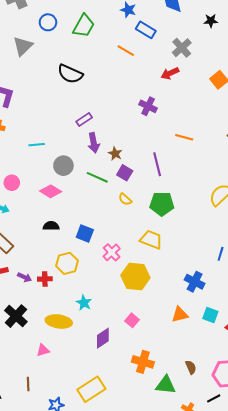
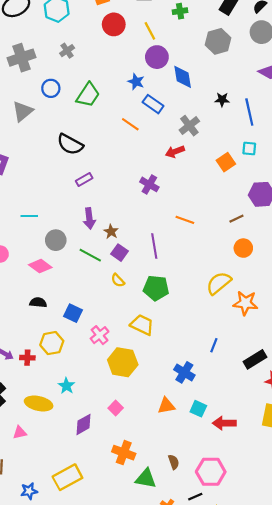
purple rectangle: (84, 120) -> (84, 180), moved

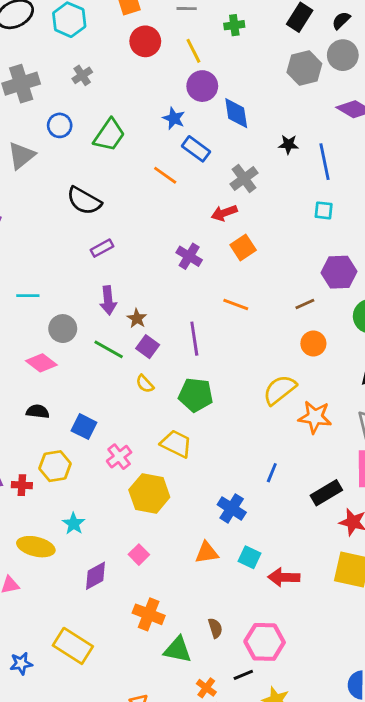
gray hexagon: (218, 41) -> (304, 68), moved
orange square: (226, 162) -> (243, 247), moved
yellow rectangle: (67, 477) -> (73, 646), turned 60

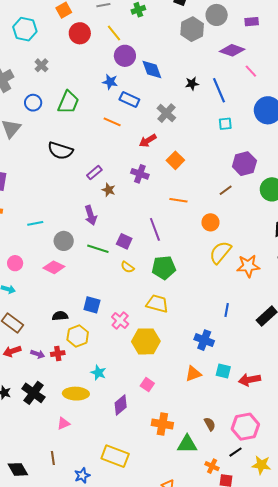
red arrow: (224, 213) -> (148, 141), moved
purple rectangle: (102, 248) -> (94, 173), moved
brown star: (137, 318) -> (109, 190), moved
orange circle: (313, 344) -> (210, 222), moved
black semicircle: (38, 412) -> (60, 316), moved

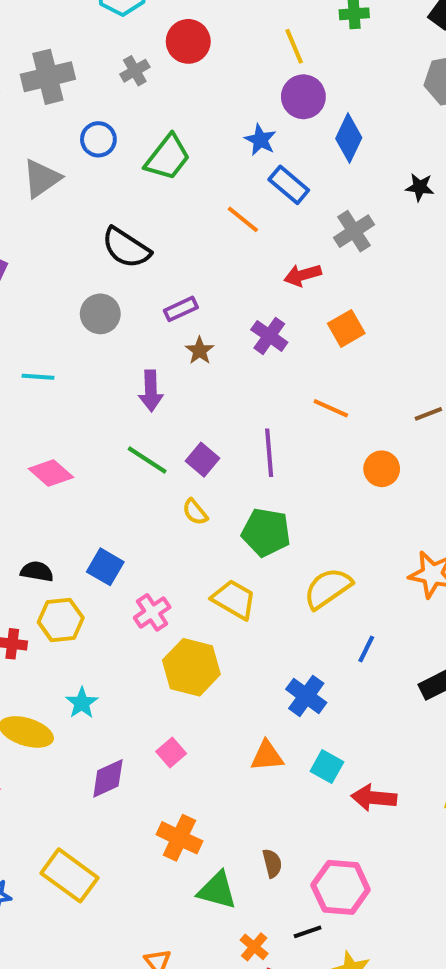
red circle: (80, 33) -> (188, 41), moved
blue diamond: (152, 70) -> (349, 138), turned 30
gray circle: (64, 241) -> (100, 314), moved
yellow semicircle: (220, 252) -> (328, 588), moved

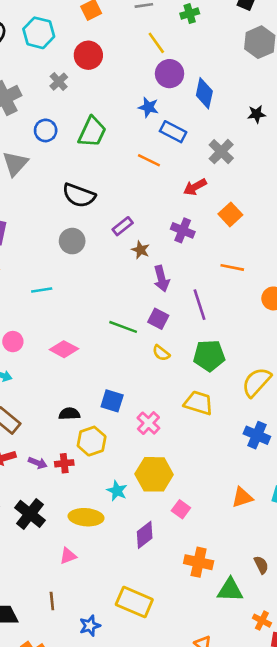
purple arrow: (151, 391) -> (162, 279), moved
yellow hexagon: (191, 667) -> (154, 474), moved
blue cross: (306, 696) -> (257, 435), moved

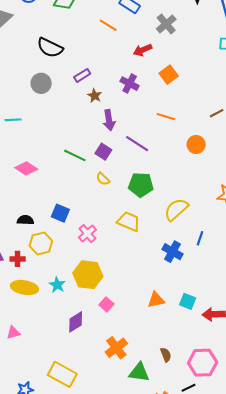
purple line: (200, 305) -> (137, 144), turned -45
yellow ellipse: (86, 517) -> (24, 287), moved
orange cross: (199, 562) -> (116, 348), turned 35

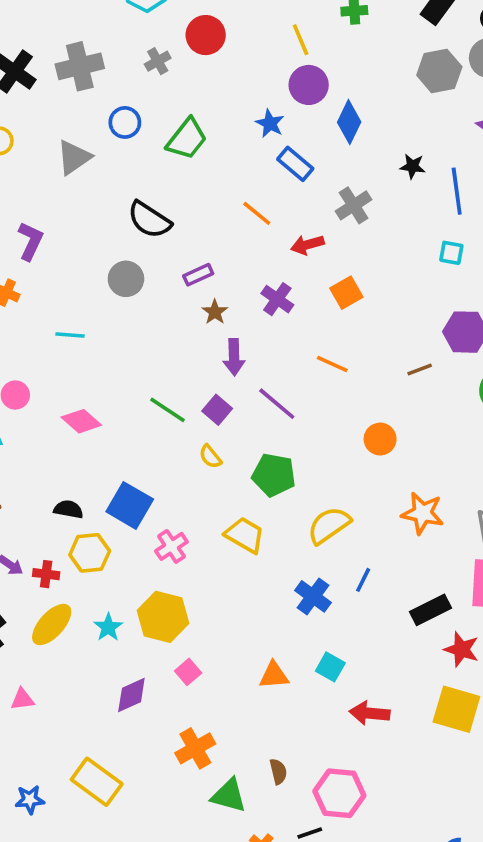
orange line: (108, 25) -> (257, 213), moved
orange circle: (196, 144) -> (380, 439), moved
blue square: (60, 213) -> (130, 505), size x1.4
yellow ellipse: (24, 287) -> (52, 624), turned -65
cyan square: (188, 301) -> (330, 667), moved

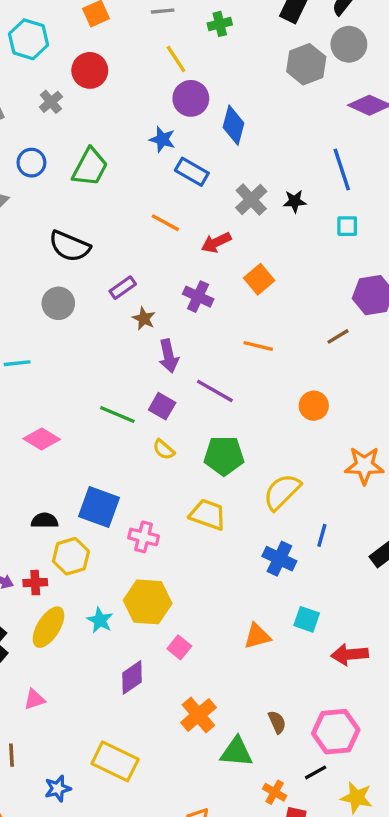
black star: (413, 166) -> (295, 201), moved
pink cross: (171, 546) -> (144, 537), turned -32

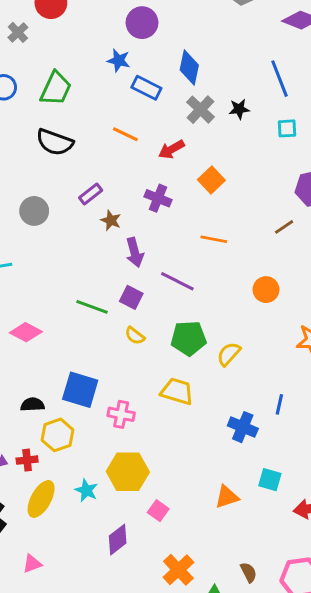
blue diamond: (233, 125) -> (189, 67), moved
black semicircle: (70, 246) -> (55, 142), moved
yellow semicircle: (282, 492) -> (229, 354), moved, size x0.7

